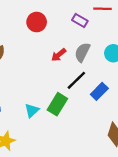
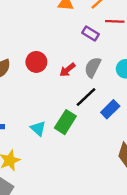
red circle: (37, 22) -> (36, 62), moved
cyan triangle: (32, 111) -> (38, 128), turned -35

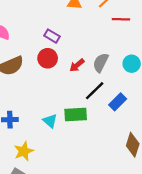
purple rectangle: (91, 33) -> (52, 36), moved
green rectangle: (65, 122) -> (76, 115), turned 55

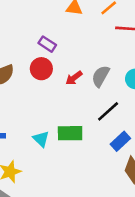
black line: (95, 91) -> (108, 111), moved
blue rectangle: (118, 102) -> (120, 141), moved

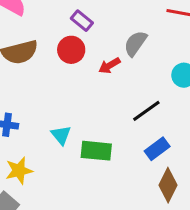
gray semicircle: (101, 76) -> (135, 43), moved
green rectangle: (70, 133) -> (96, 151), moved

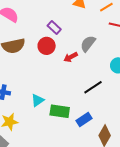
cyan triangle: (61, 135) -> (38, 100), turned 32
blue rectangle: (157, 149) -> (84, 120), moved

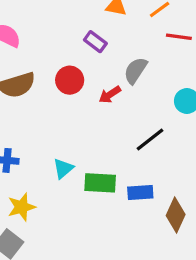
purple rectangle: (54, 27) -> (95, 42), moved
blue rectangle: (84, 120) -> (140, 193), turned 35

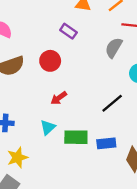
gray semicircle: (135, 71) -> (114, 48), moved
red arrow: (110, 95) -> (59, 98), moved

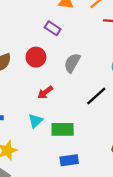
gray semicircle: (114, 48) -> (72, 63), moved
blue rectangle: (106, 143) -> (69, 160), moved

